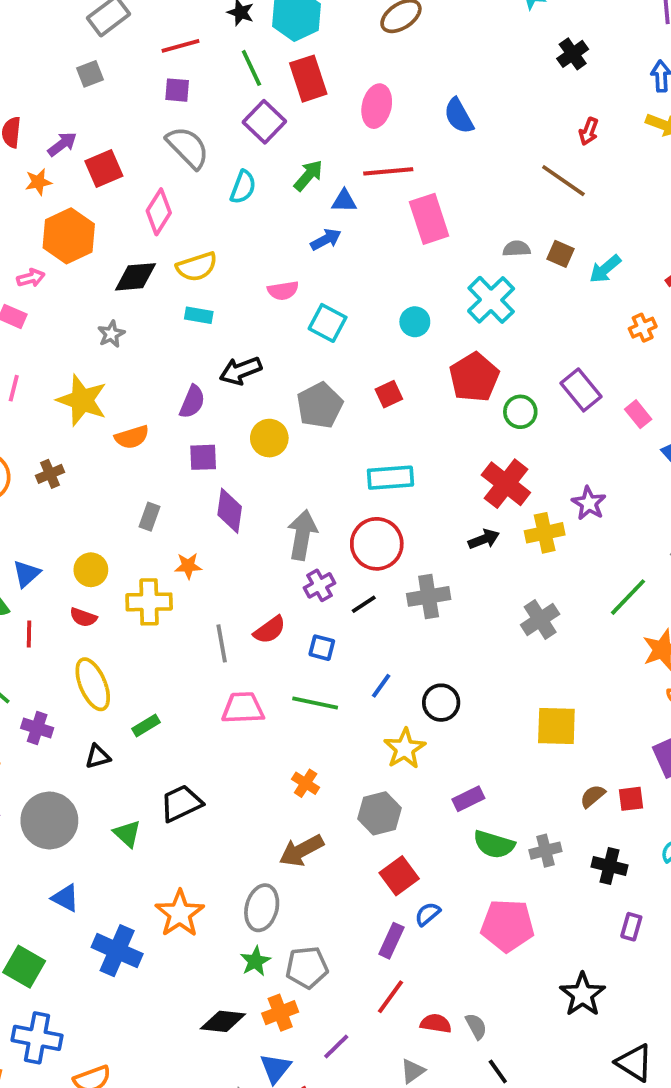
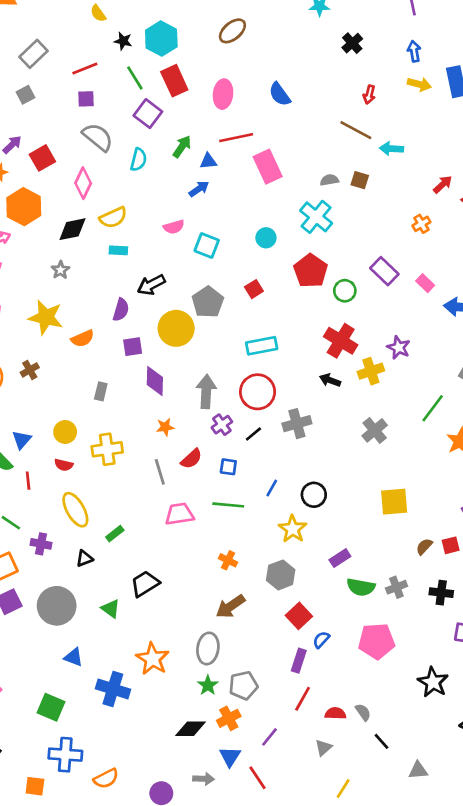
cyan arrow: (605, 269) -> (391, 149), moved, turned 50
yellow circle: (269, 438) -> (176, 328), size x1.4
black arrow: (484, 539) -> (330, 380), turned -132
orange star: (188, 566) -> (165, 427), moved

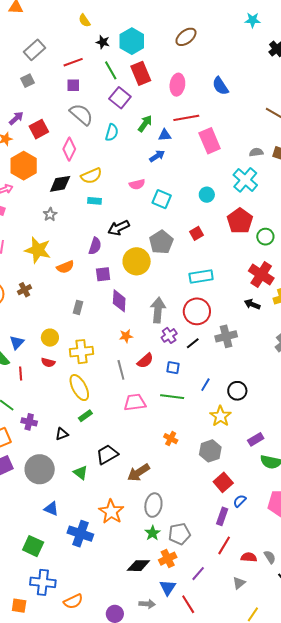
yellow ellipse: (75, 510) -> (79, 388), moved
brown arrow: (230, 606) -> (139, 473), moved

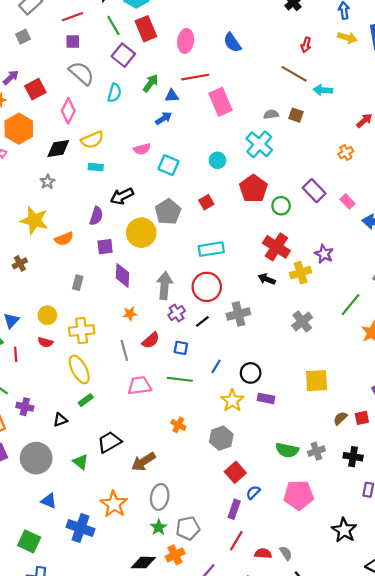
purple rectangle: (256, 439) -> (266, 398), moved, turned 42

